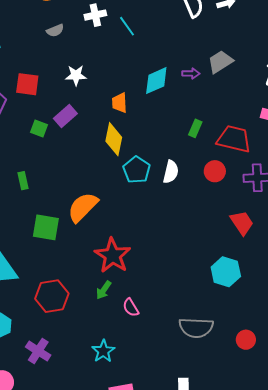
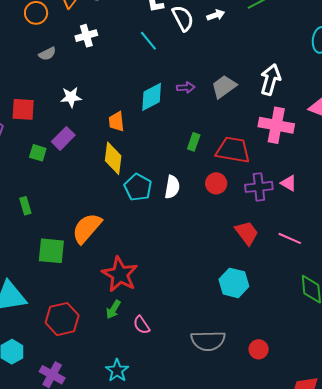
cyan line: (127, 26) -> (148, 41), moved
gray trapezoid: (220, 62) -> (224, 87), moved

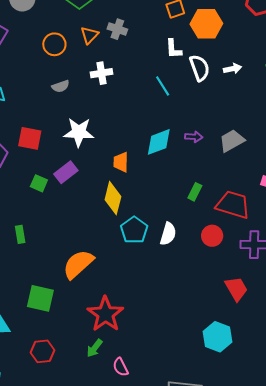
white star: (71, 97) -> (79, 132), size x1.4
green square: (51, 251) -> (40, 298), moved
red hexagon: (62, 319) -> (43, 351), size x0.7

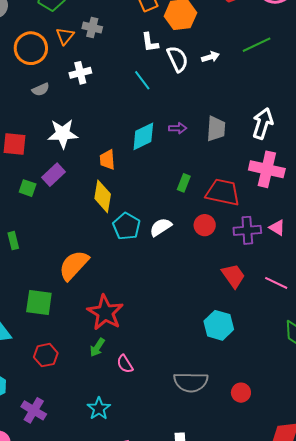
orange circle: (54, 44) -> (31, 48), size x1.4
gray trapezoid: (232, 141) -> (216, 129), turned 128
white semicircle: (168, 234) -> (161, 227), turned -135

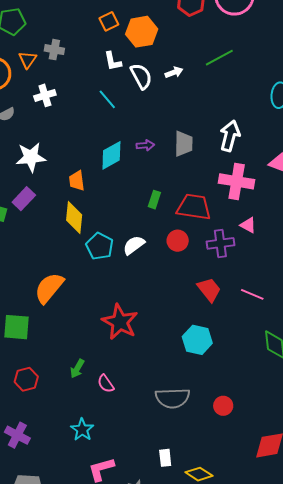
pink triangle: (277, 228) -> (248, 225), moved
red star: (105, 313) -> (120, 322), moved

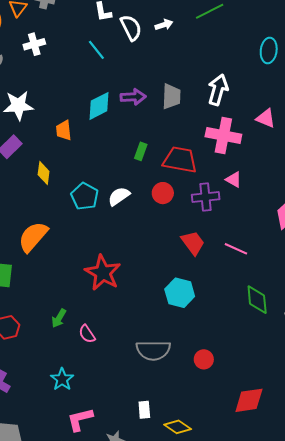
purple arrow: (145, 145) -> (133, 97), size x1.4
yellow diamond: (74, 218) -> (44, 173), moved, size x0.7

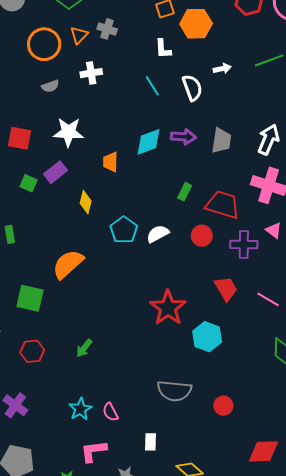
white semicircle: (131, 28) -> (192, 88), moved
red star: (103, 273) -> (168, 308), moved
pink semicircle: (87, 334) -> (110, 412), moved
white rectangle: (144, 410) -> (150, 442), moved

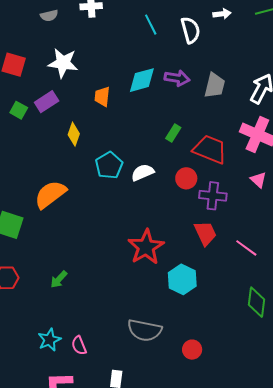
purple cross: (244, 245) -> (213, 196), moved

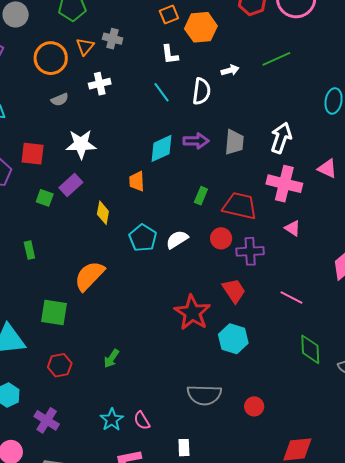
white semicircle: (190, 30) -> (202, 91), turned 32
orange trapezoid: (102, 97) -> (137, 181), moved
red trapezoid: (205, 233) -> (234, 291), moved

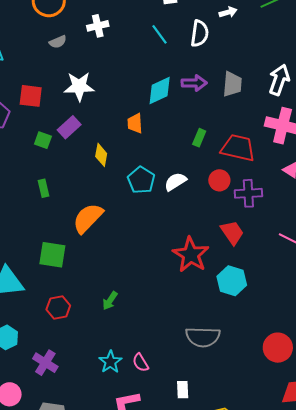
green rectangle: (29, 250) -> (44, 188), moved
red circle: (254, 406) -> (278, 348), moved, size x1.5

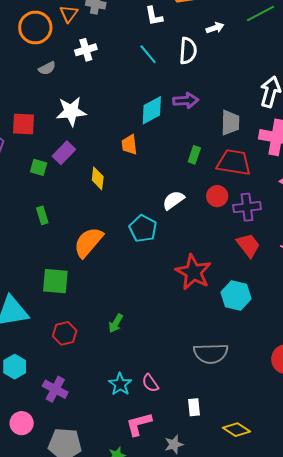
gray trapezoid: (232, 84) -> (230, 123), moved
cyan pentagon: (141, 180) -> (143, 229), moved
red trapezoid: (232, 233) -> (248, 245), moved

